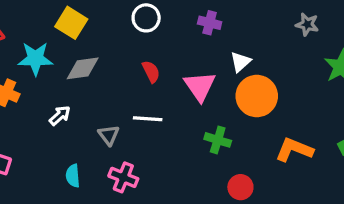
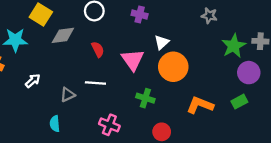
gray diamond: (83, 68) -> (63, 35), moved
gray triangle: (109, 135) -> (68, 95), turned 42
cyan semicircle: (73, 176) -> (55, 124), moved
pink cross: (123, 177) -> (109, 125), moved

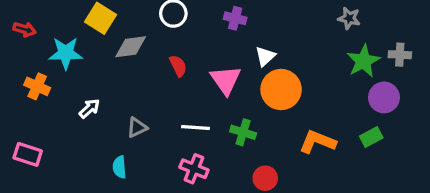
gray star: (209, 16) -> (349, 18), moved
white line: (95, 83) -> (196, 128), moved

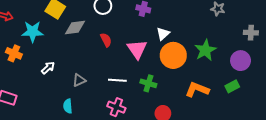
green star: (363, 61) -> (205, 50), moved

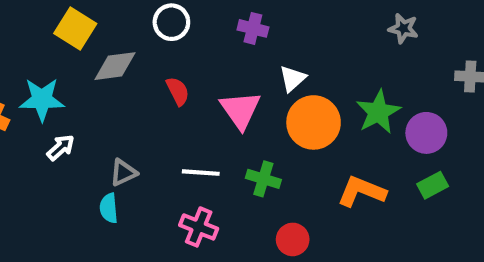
cyan star: (33, 32) -> (42, 99), moved
purple circle: (241, 61) -> (426, 133), moved
cyan semicircle: (68, 106) -> (109, 208), moved

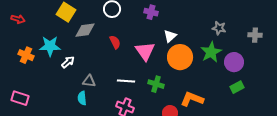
gray star: (403, 28) -> (219, 28), moved
white arrow: (61, 148) -> (68, 62), moved
gray triangle: (123, 173) -> (89, 81), turned 32
orange L-shape: (362, 191) -> (192, 99), moved

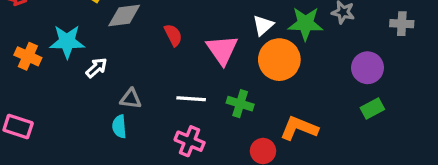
green star: (211, 52) -> (305, 24), moved, turned 30

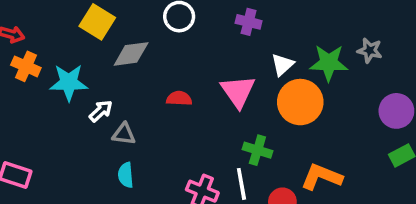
red semicircle: (173, 35) -> (179, 98), moved, turned -60
orange cross: (28, 56) -> (26, 66), moved
gray triangle: (131, 99) -> (124, 134), moved
white line: (191, 99) -> (241, 184), moved, turned 76

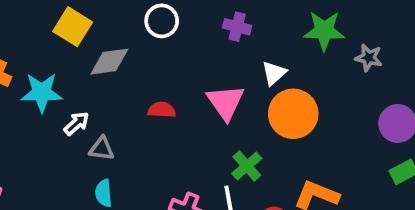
green star: (329, 63) -> (324, 31), moved
green cross: (257, 150) -> (247, 166), turned 32

